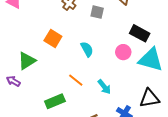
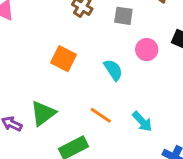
pink circle: (123, 52) -> (147, 50), moved
green triangle: (27, 61) -> (43, 113), moved

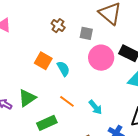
pink circle: (147, 50) -> (101, 58), size x1.6
cyan semicircle: (113, 70) -> (63, 69), moved

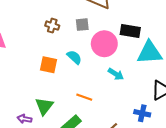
cyan semicircle: (63, 69) -> (74, 57), moved
cyan arrow: (95, 107) -> (116, 74), moved

